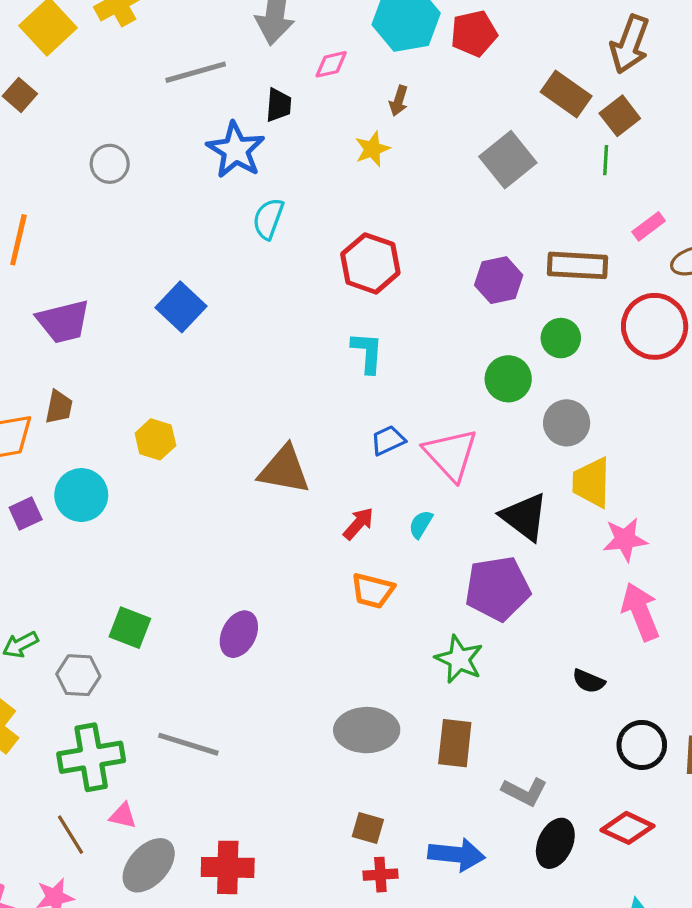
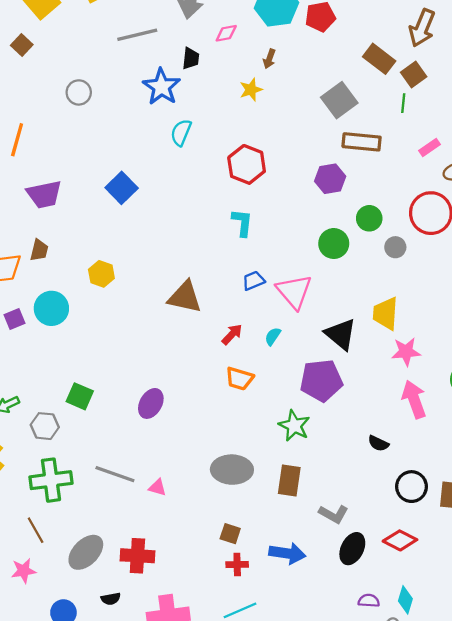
brown rectangle: (578, 265) -> (362, 142), moved
gray circle: (567, 423) -> (395, 247), moved, size x0.7
pink triangle: (123, 816) -> (158, 487), moved

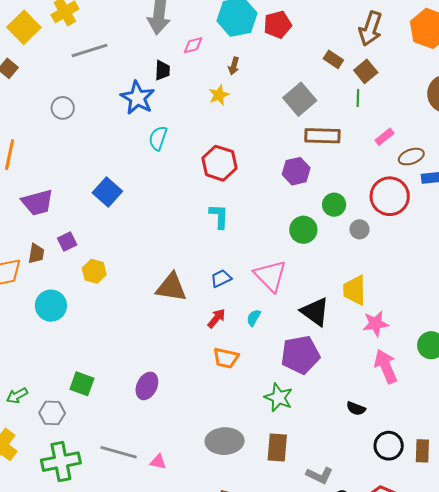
gray line: (137, 35) -> (89, 51), moved
brown rectangle: (379, 59) -> (333, 59), size x0.7
blue trapezoid: (253, 281) -> (221, 279), moved
purple square: (15, 319) -> (67, 242), moved

